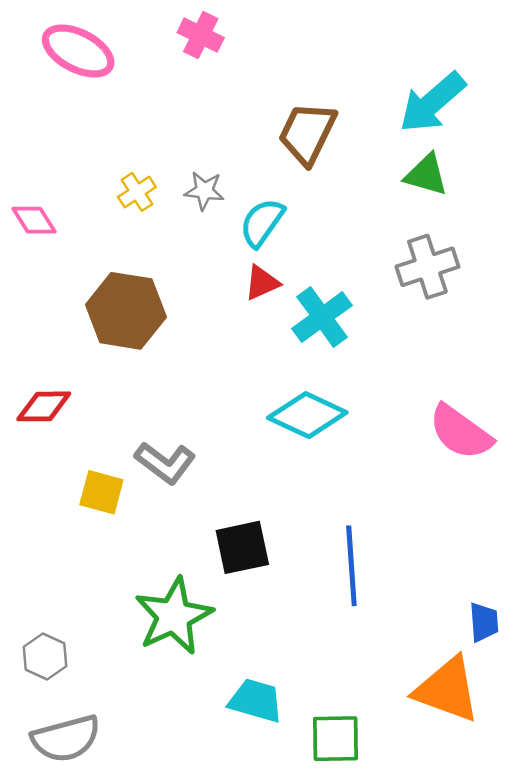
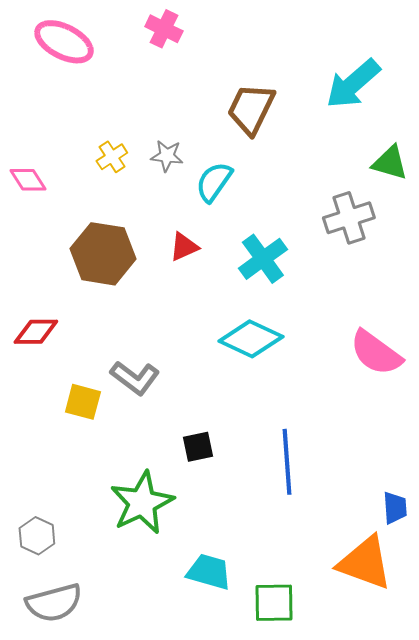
green triangle: (426, 175) -> (390, 163), moved
red triangle: (262, 283) -> (184, 247), moved
black square: (242, 547) -> (198, 447), size x0.7

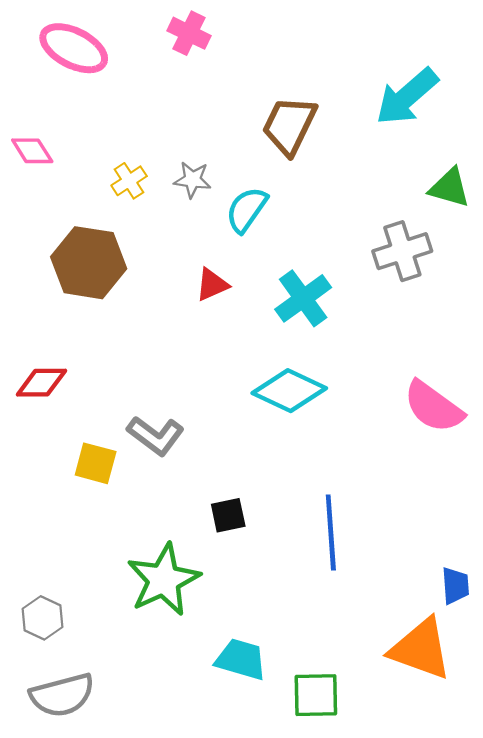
pink diamond: (28, 180) -> (32, 151), moved
brown hexagon: (103, 254) -> (89, 263), moved

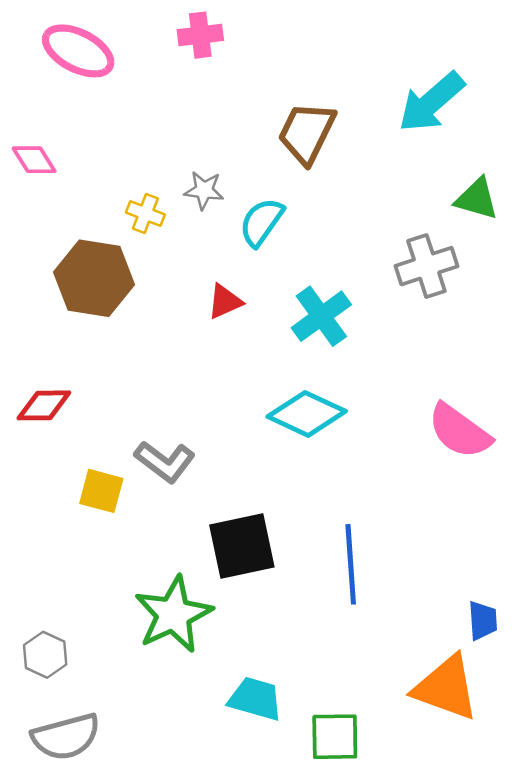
pink cross: (189, 33) -> (200, 35), turned -33
yellow cross: (129, 181) -> (145, 213), moved, turned -36
black square: (228, 515) -> (242, 546), size x1.8

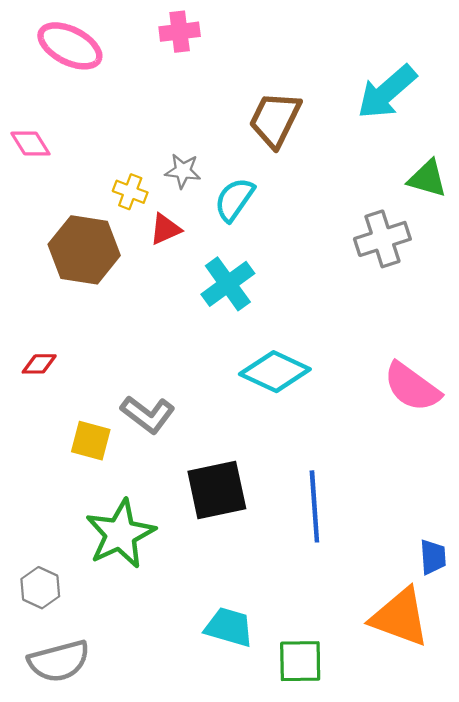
red triangle: (225, 302) -> (165, 229), moved
cyan cross: (321, 316) -> (228, 284), moved
red diamond: (44, 405) -> (39, 364), size x0.7
green star: (173, 614) -> (120, 534), moved

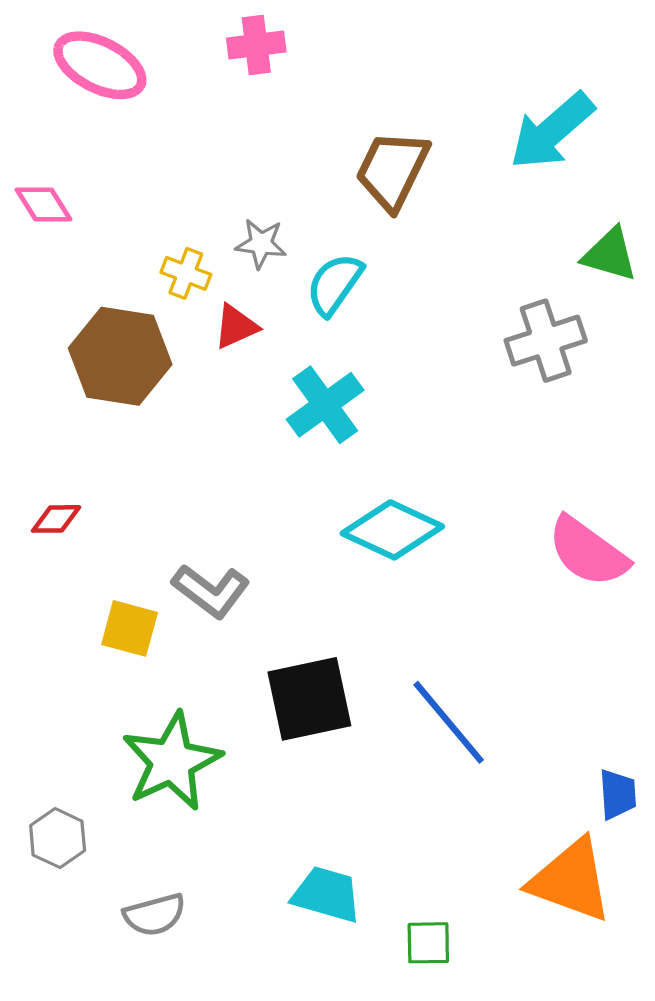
blue line: (314, 506) -> (449, 722), turned -36
gray semicircle: (59, 661) -> (155, 915), moved, size x0.7
green square: (300, 661) -> (428, 943), size x0.7

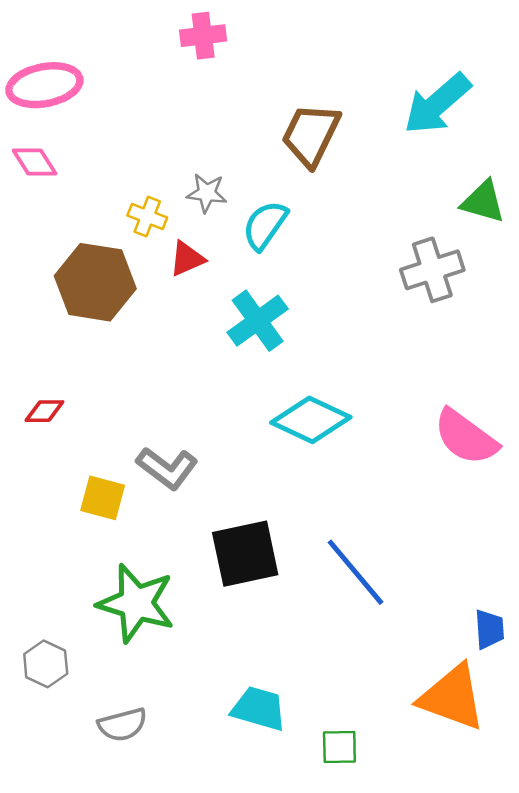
pink ellipse: (100, 65) -> (44, 85), moved, turned -38
green star: (172, 761) -> (136, 603), turned -30

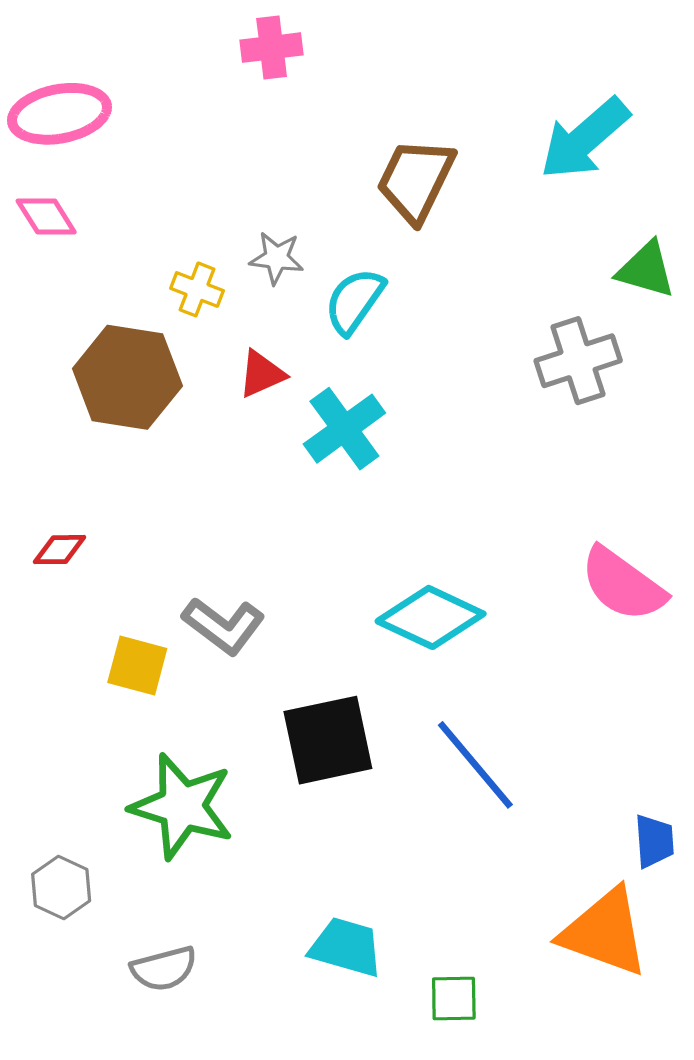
red triangle: (187, 259) -> (262, 374), moved
cyan diamond: (311, 420) -> (431, 617), moved

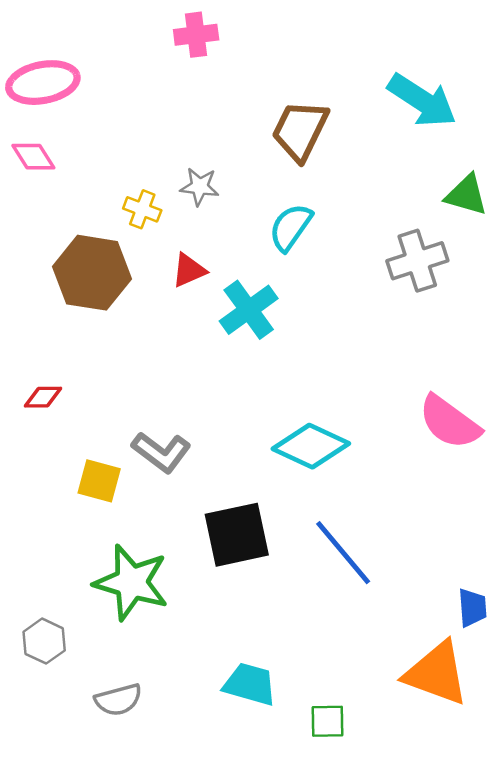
cyan arrow: (585, 139) -> (422, 100), turned -106
cyan semicircle: (354, 301) -> (291, 227), moved

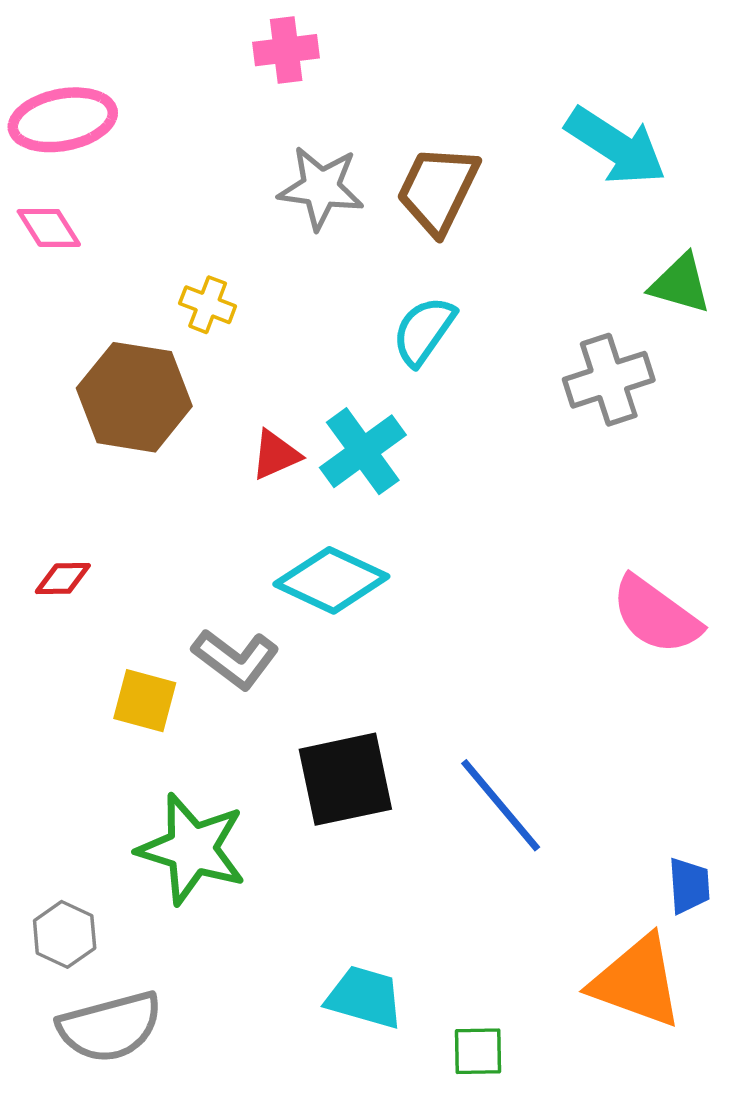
gray star: (200, 187) -> (321, 188), moved, size x1.5
red triangle: (189, 270) -> (276, 455), moved
cyan diamond: (311, 446) -> (331, 580), moved
gray semicircle: (118, 700) -> (110, 1027), moved, size x1.5

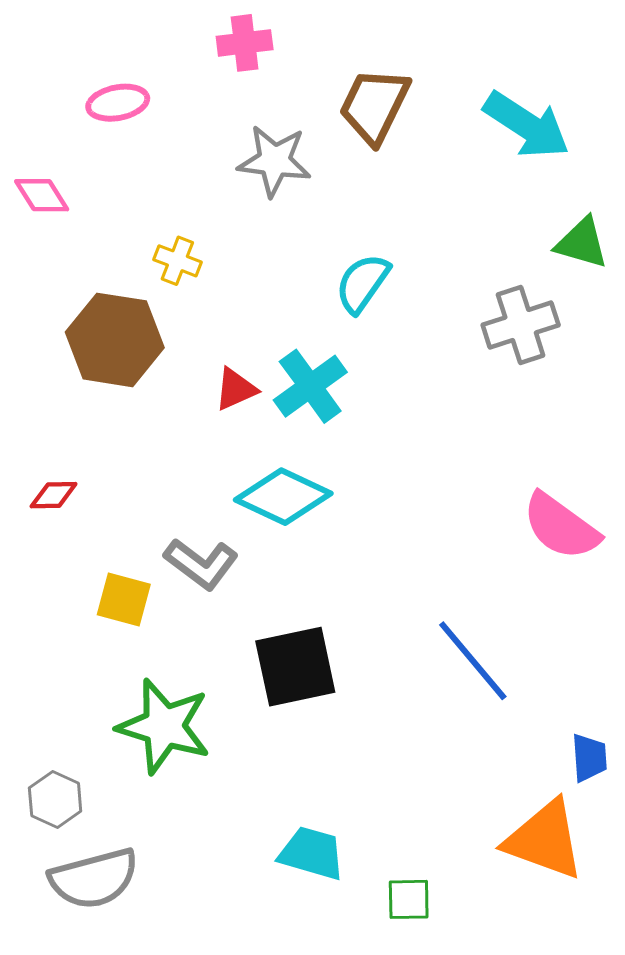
pink ellipse: (63, 120) -> (118, 103), moved, size x0.7
brown trapezoid: (438, 190) -> (374, 106), moved
blue line: (501, 805) -> (473, 661), moved

